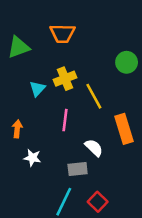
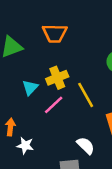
pink line: (65, 120) -> (54, 105), moved, turned 40
white star: (32, 158) -> (25, 146), moved

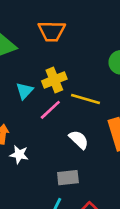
yellow line: (86, 95) -> (86, 99), turned -45
white semicircle: (86, 146) -> (79, 140), moved

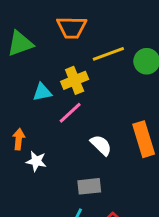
cyan triangle: (25, 91) -> (42, 92), turned 36
yellow line: (86, 99) -> (108, 54), moved, turned -36

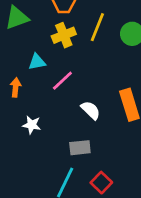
yellow line: (108, 54) -> (97, 27), turned -48
yellow cross: (75, 80) -> (64, 35), moved
orange arrow: (19, 139) -> (16, 87), moved

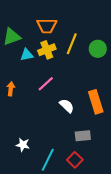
cyan triangle: (37, 62) -> (27, 55), moved
white star: (32, 125) -> (23, 145), moved
gray rectangle: (80, 148) -> (83, 136), moved

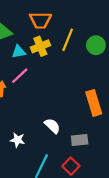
pink line: (46, 84) -> (20, 76), moved
white semicircle: (67, 106) -> (52, 126), moved
white star: (23, 145) -> (18, 140), moved

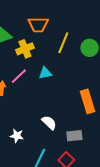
yellow cross: (40, 46) -> (25, 49), moved
cyan triangle: (19, 52) -> (45, 73), moved

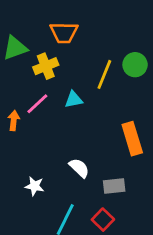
yellow line: (63, 43) -> (104, 74), moved

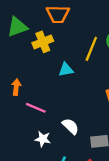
pink line: (37, 104) -> (36, 108), moved, turned 66
white star: (35, 186) -> (43, 139), moved

